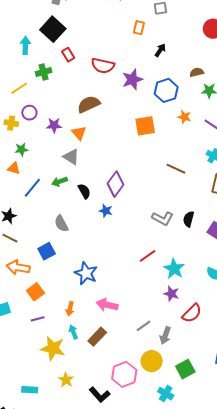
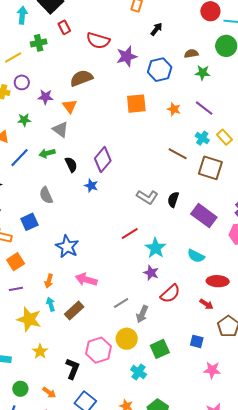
orange star: (184, 117) -> (174, 109), moved
green star: (21, 149) -> (24, 120), moved
brown line: (176, 169) -> (178, 154), moved
black L-shape: (100, 395) -> (73, 369), turned -120

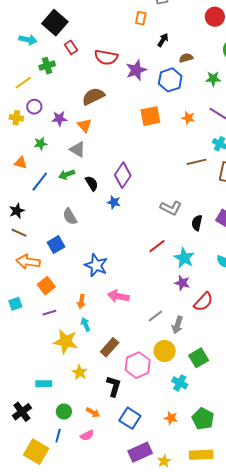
cyan arrow: (22, 15) -> (28, 40), turned 102
brown semicircle: (191, 54) -> (186, 58), moved
brown line: (178, 154) -> (197, 162), turned -36
black semicircle: (173, 200) -> (197, 223), moved
brown rectangle: (74, 311) -> (110, 347), moved

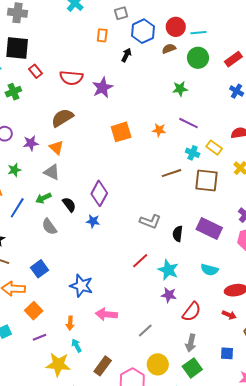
black square: (55, 23) -> (17, 48), turned -30
brown semicircle: (186, 58) -> (169, 49), moved
blue hexagon: (170, 80) -> (143, 31), moved
gray semicircle: (70, 216) -> (49, 227), moved
gray arrow: (177, 325) -> (191, 343), moved

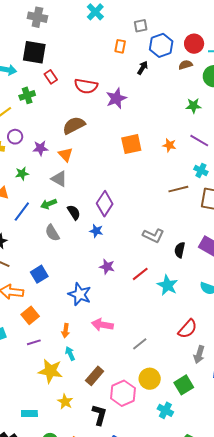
purple star: (169, 295) -> (107, 267), moved
gray arrow: (191, 343) -> (199, 355), moved

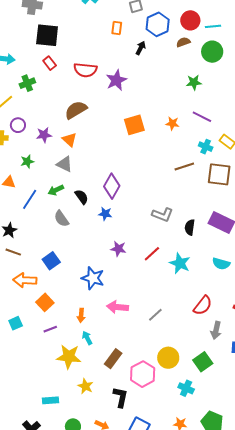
black square: (34, 52) -> (47, 35), moved
gray line: (140, 344) -> (155, 315), moved

